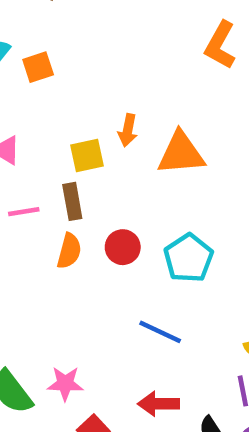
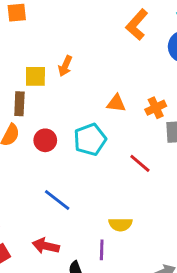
orange triangle: (181, 153) -> (116, 103), moved, size x0.6
cyan pentagon: (188, 258) -> (90, 140), moved

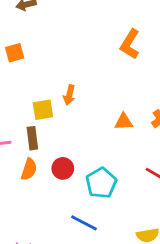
cyan pentagon: (90, 140) -> (101, 183), moved

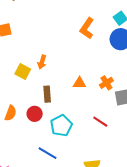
yellow square: (43, 110) -> (23, 71), turned 35
brown rectangle: (32, 138) -> (47, 94), moved

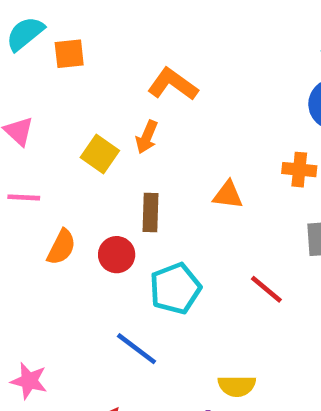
orange L-shape: (87, 28) -> (173, 84), moved, turned 85
orange cross: (106, 83) -> (299, 170), moved, turned 32

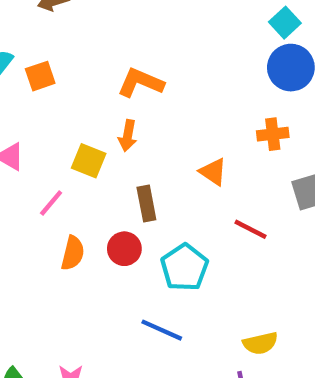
orange triangle: (228, 195) -> (213, 172), turned 40
pink line: (24, 197) -> (51, 203), moved, turned -40
red line: (266, 289) -> (251, 229), moved

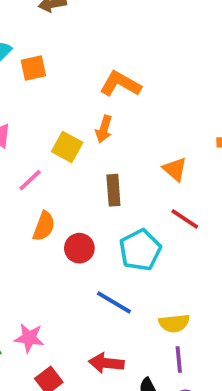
red line: (251, 229) -> (185, 219), moved
red circle: (124, 249) -> (79, 248), moved
yellow semicircle: (260, 343) -> (174, 323), moved

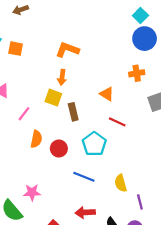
orange square: (33, 68) -> (16, 49), turned 32
yellow square: (67, 147) -> (53, 98), moved
yellow semicircle: (174, 323) -> (121, 183), turned 90
pink star: (29, 338) -> (32, 192), moved
purple line: (179, 359) -> (140, 202), moved

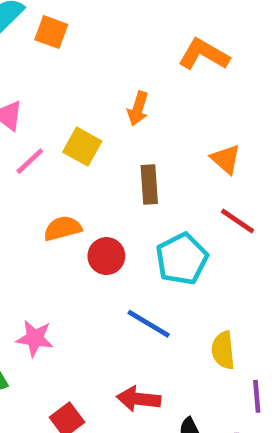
orange L-shape: (67, 50) -> (204, 54), moved
yellow square: (53, 98) -> (82, 147), moved
pink line: (24, 114) -> (30, 161), moved
orange semicircle: (36, 139) -> (63, 228), turned -126

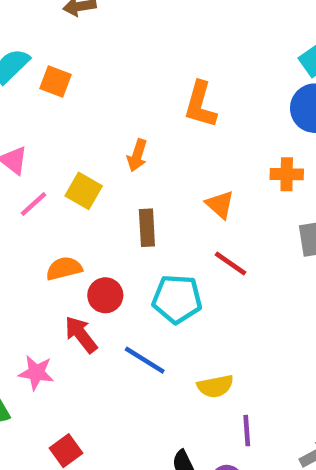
orange L-shape: (204, 54) -> (200, 105), turned -105
cyan pentagon: (182, 259) -> (177, 299), turned 30
yellow semicircle: (223, 350) -> (215, 386), turned -96
red arrow: (139, 399) -> (81, 334), moved, turned 45

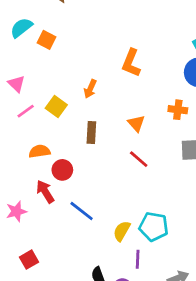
cyan pentagon: (177, 299) -> (154, 227), moved
pink star: (36, 373) -> (16, 211), turned -30
yellow semicircle: (215, 386) -> (122, 231), turned 125

